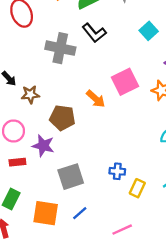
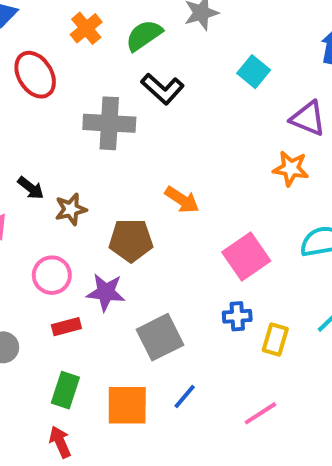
pink square: (125, 82) -> (246, 257), moved

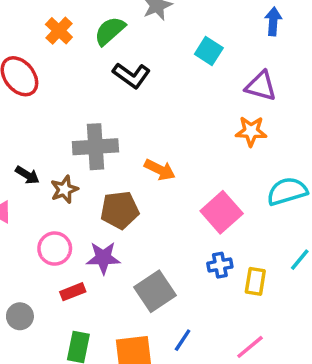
gray cross: (109, 123) -> (95, 147), moved

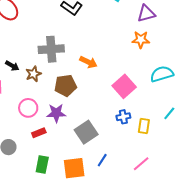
purple triangle: (261, 86) -> (146, 14), turned -30

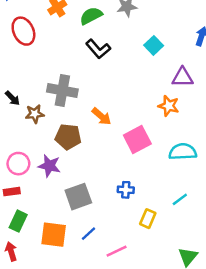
pink square: (124, 86) -> (137, 140), moved
pink circle: (28, 108) -> (18, 164), moved
yellow rectangle: (144, 126) -> (148, 219), moved
red rectangle: (39, 133) -> (12, 192), moved
pink line: (141, 164) -> (117, 251), moved

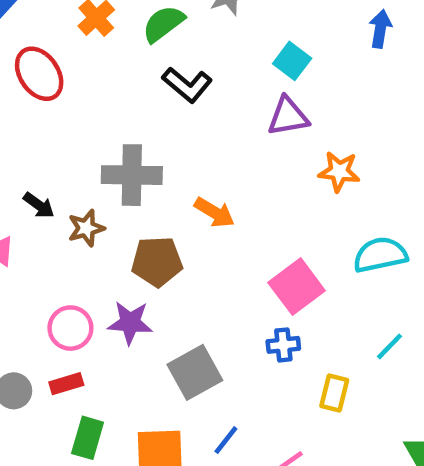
purple triangle: (182, 77) -> (288, 116), moved
pink square: (137, 140) -> (297, 287), moved

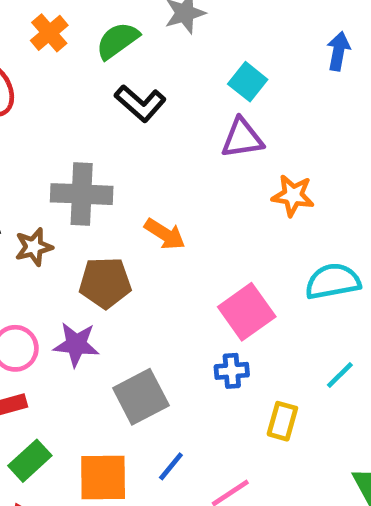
green rectangle: (88, 438) -> (30, 461), turned 30

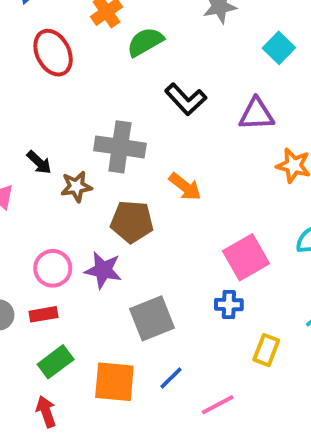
green semicircle: (117, 41) -> (145, 42), moved
cyan square: (248, 82) -> (279, 48), moved
black L-shape: (140, 103) -> (186, 99), moved

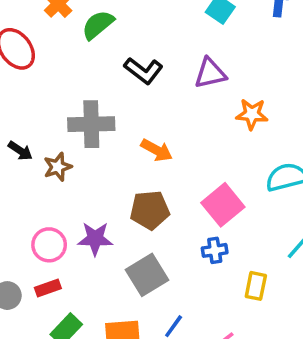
brown pentagon: (132, 222) -> (150, 210), moved

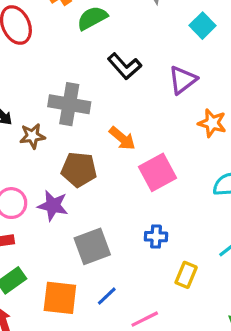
purple triangle: (210, 73) -> (183, 80), turned -36
pink square: (223, 205) -> (157, 172), moved
brown pentagon: (150, 210) -> (79, 169), moved

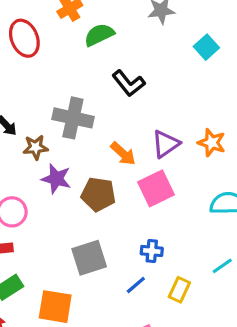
purple triangle: (183, 80) -> (166, 144), moved
brown pentagon: (79, 169) -> (98, 194), moved
purple star: (53, 206) -> (56, 179), moved
blue line: (107, 296) -> (136, 285), moved

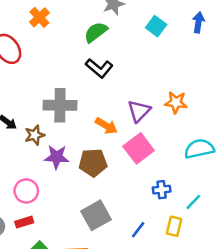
green semicircle: (99, 35) -> (96, 32), moved
blue cross: (152, 251) -> (162, 190), moved
cyan line: (222, 266) -> (193, 202), moved

